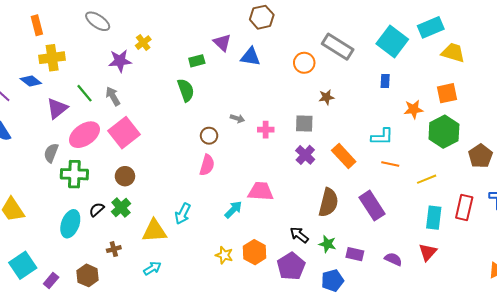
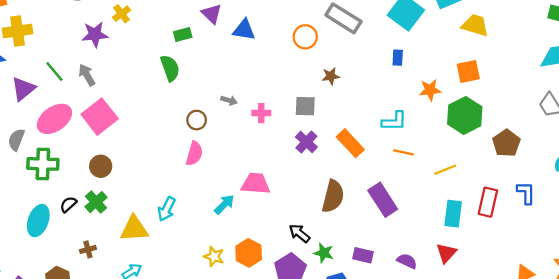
green star: (327, 244) -> (324, 253), moved

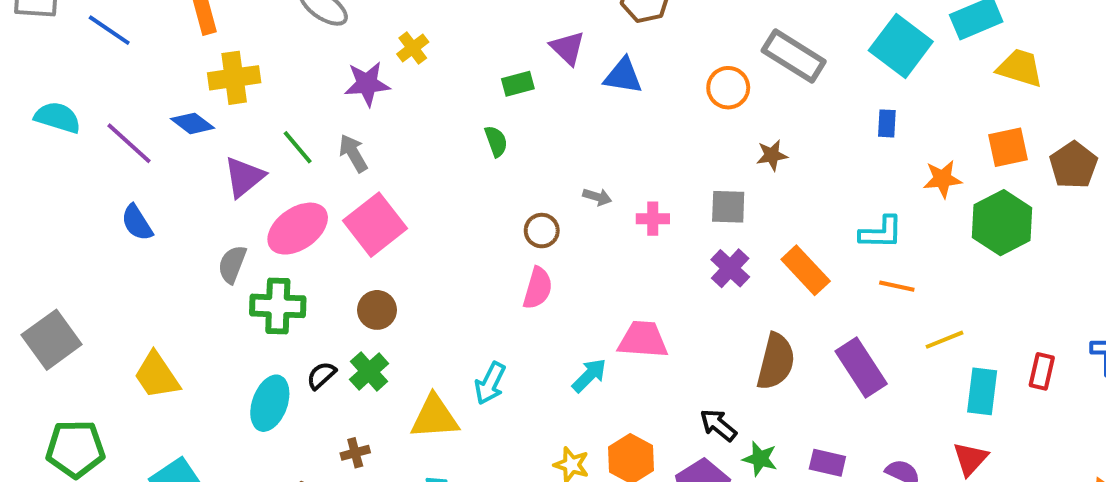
green semicircle: (170, 68) -> (496, 141), size x0.7
brown pentagon: (506, 143) -> (1073, 165), moved
yellow line: (445, 170) -> (944, 340), moved
red rectangle: (488, 202) -> (1042, 371), size x0.7

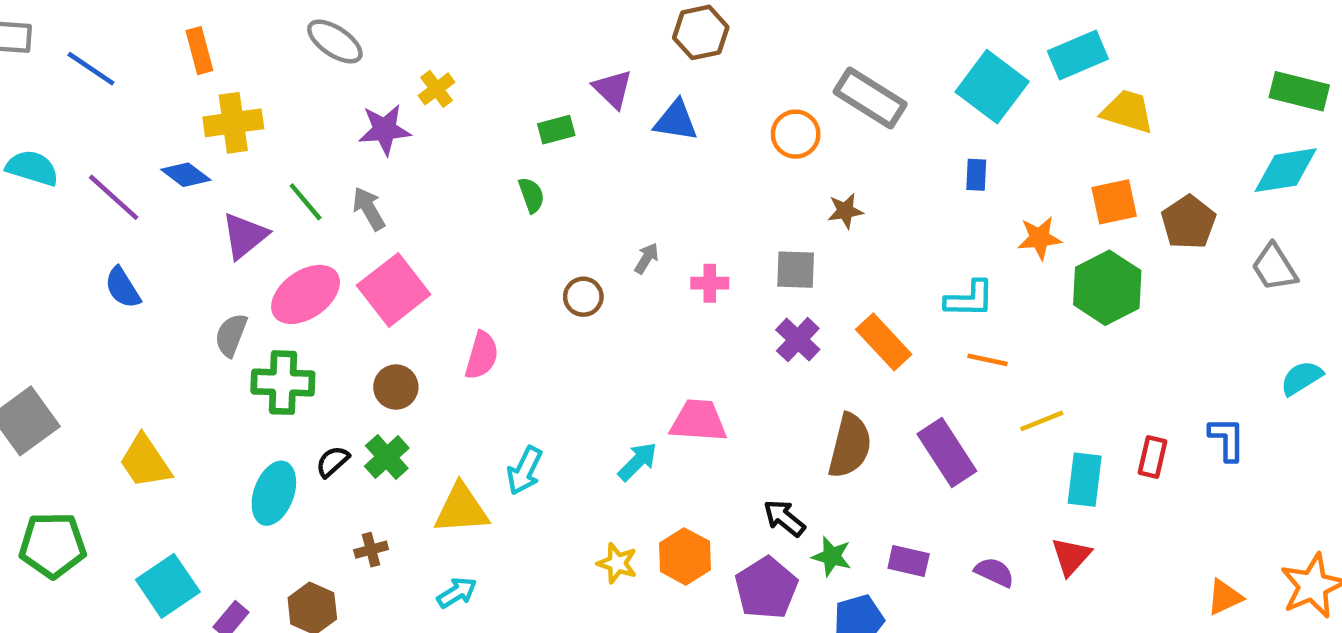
gray arrow: (597, 197) -> (647, 258), turned -76
pink semicircle: (538, 288) -> (482, 355), moved

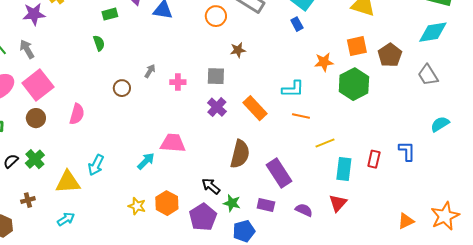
blue rectangle: (976, 175) -> (297, 24), moved, turned -32
brown circle: (396, 387) -> (36, 118), moved
purple rectangle: (947, 453) -> (279, 173), moved

